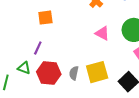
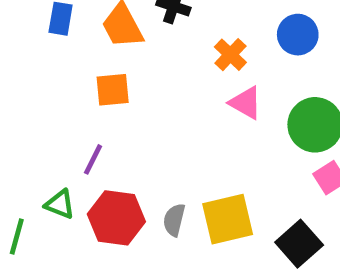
pink triangle: (102, 33) -> (246, 103), moved

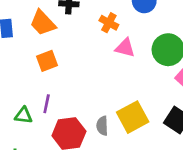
green triangle: (60, 204) -> (23, 115), moved

